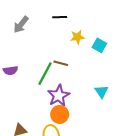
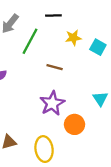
green line: (45, 74) -> (30, 41), moved
orange circle: (60, 114) -> (75, 124), moved

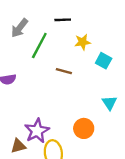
cyan square: (98, 47) -> (104, 61), moved
purple star: (52, 103) -> (37, 131), moved

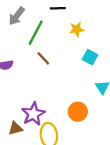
cyan square: (104, 61) -> (90, 57), moved
brown line: (64, 71) -> (43, 58), moved, turned 32

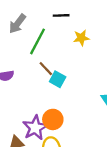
cyan square: (90, 57) -> (58, 79), moved
orange circle: (78, 112) -> (53, 119), moved

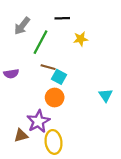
brown line: (46, 69) -> (48, 67), turned -32
orange circle: (53, 119) -> (55, 98), moved

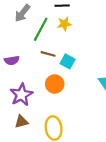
yellow star: (81, 39) -> (64, 24), moved
cyan square: (59, 77) -> (68, 61), moved
purple star: (38, 121) -> (21, 95), moved

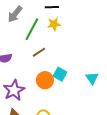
brown line: (48, 54) -> (39, 52), turned -48
cyan square: (68, 61) -> (60, 74), moved

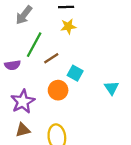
green line: (32, 29) -> (34, 45), moved
cyan square: (60, 74) -> (75, 73), moved

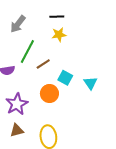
cyan triangle: (112, 88) -> (91, 83), moved

